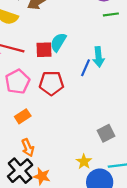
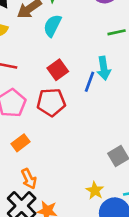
green line: (111, 14) -> (117, 32), moved
cyan semicircle: (58, 42) -> (52, 26), moved
red square: (44, 50) -> (58, 70), moved, turned -30

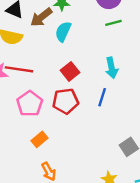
green line: (117, 32) -> (113, 23), moved
blue line: (90, 82) -> (102, 97), moved

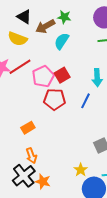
red line: (19, 69) -> (20, 67), turned -50
pink pentagon: (30, 104) -> (43, 76), moved

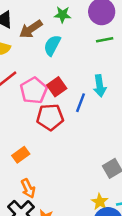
green star: (64, 17) -> (63, 15), moved
blue line: (86, 101) -> (81, 103), moved
yellow star: (81, 170) -> (100, 202), moved

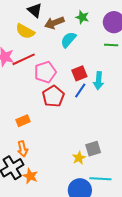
red square: (57, 87) -> (79, 73), moved
red pentagon: (50, 117) -> (53, 96), turned 30
yellow star: (100, 202) -> (79, 158), moved

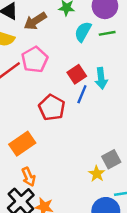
cyan semicircle: (68, 40) -> (83, 32), moved
pink pentagon: (45, 72) -> (35, 60), moved
orange rectangle: (23, 121) -> (22, 144), size x1.5

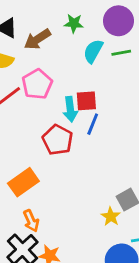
red square: (77, 74) -> (86, 101), turned 30
cyan arrow: (101, 78) -> (70, 109), moved

